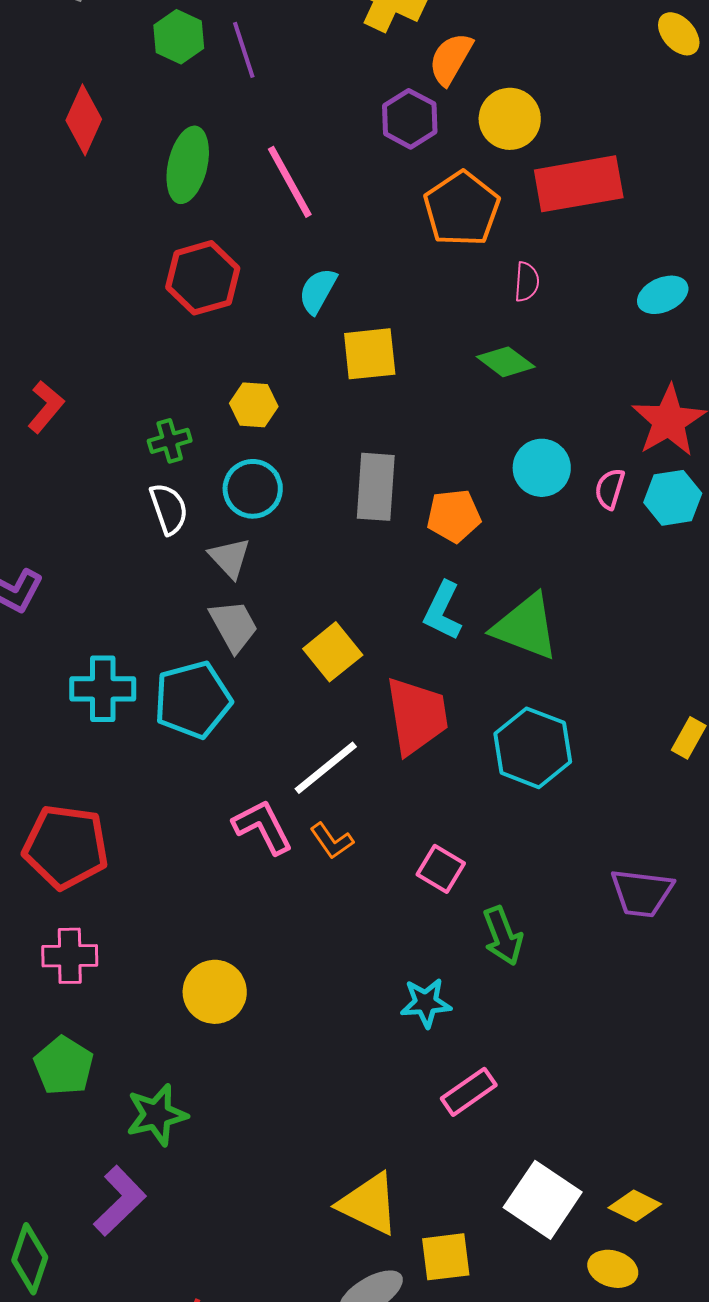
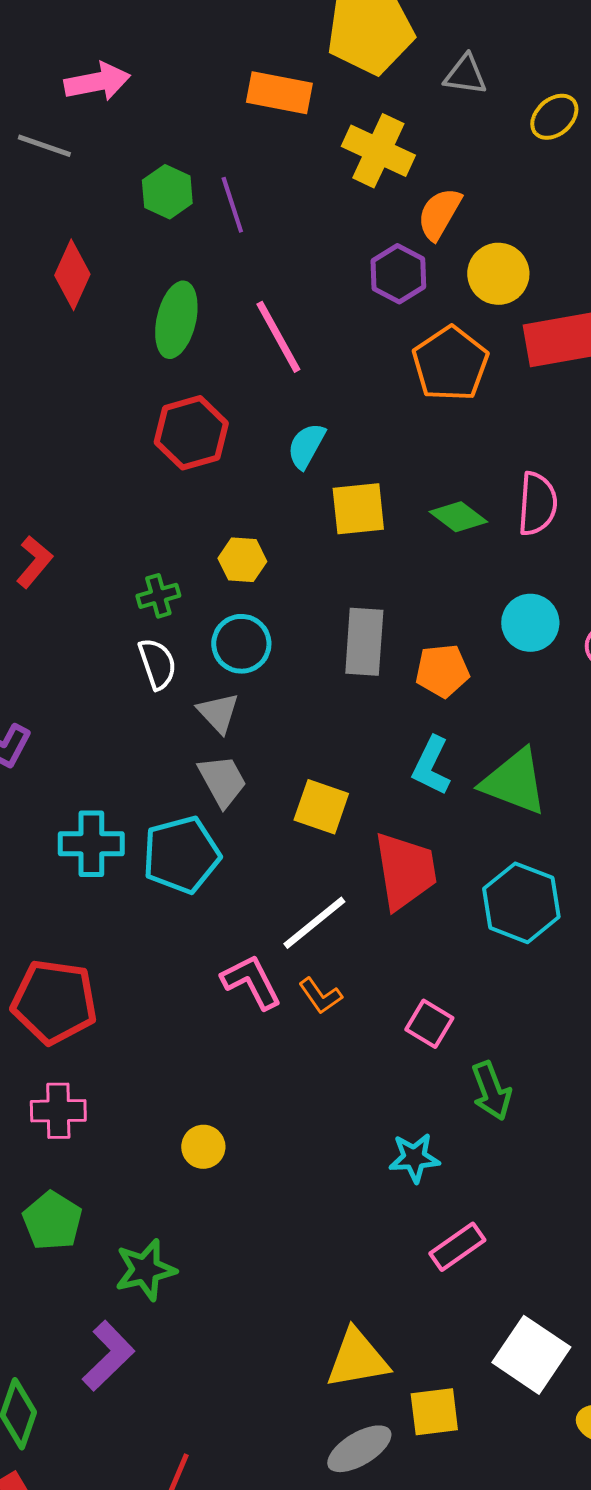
pink semicircle: (527, 282) -> (537, 504), moved, size x1.6
green diamond: (506, 362) -> (458, 517), moved
yellow square: (333, 652) -> (321, 807), turned -32
yellow circle: (215, 992) -> (203, 1147), size x0.7
yellow triangle: (369, 1204) -> (357, 1359), turned -36

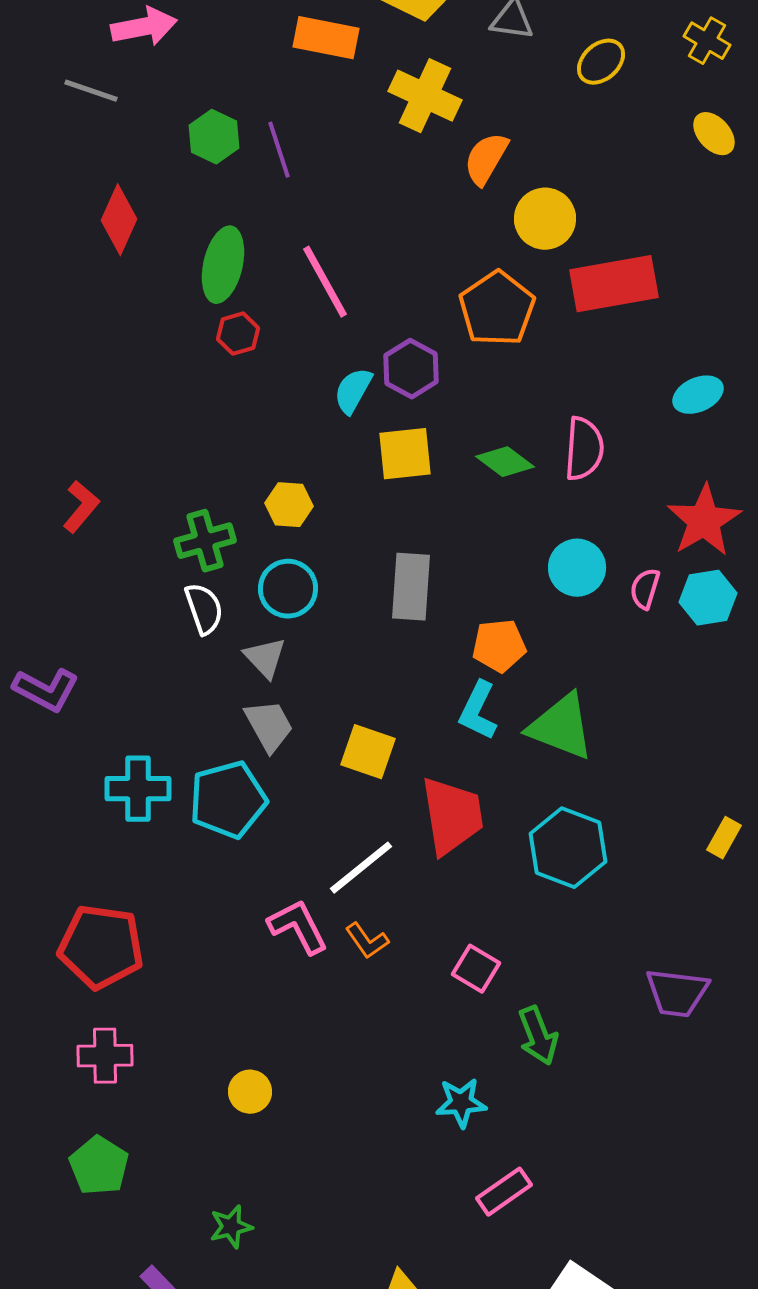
purple hexagon: (398, 274) -> (411, 369), moved
red hexagon: (191, 433) -> (238, 334), moved, size x0.6
green cross: (158, 596) -> (205, 541), size x1.4
orange pentagon: (442, 671) -> (499, 646), moved
green star: (145, 1270) -> (231, 1227), moved, size x0.7

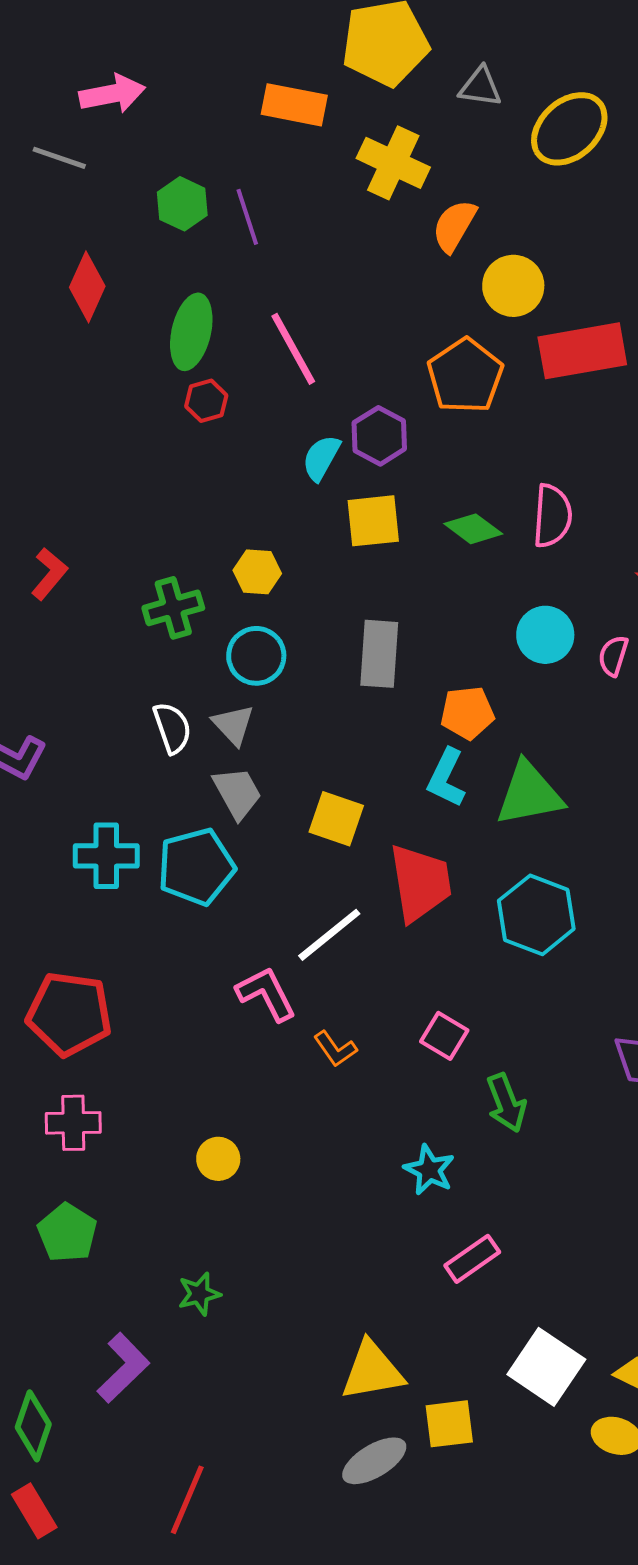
yellow ellipse: (601, 62) -> (569, 129), size x1.6
white semicircle: (204, 609) -> (172, 728), moved
green triangle: (561, 727) -> (529, 794), turned -32
orange L-shape: (367, 941) -> (335, 1049), moved
cyan star: (461, 1103) -> (429, 1170), turned 30

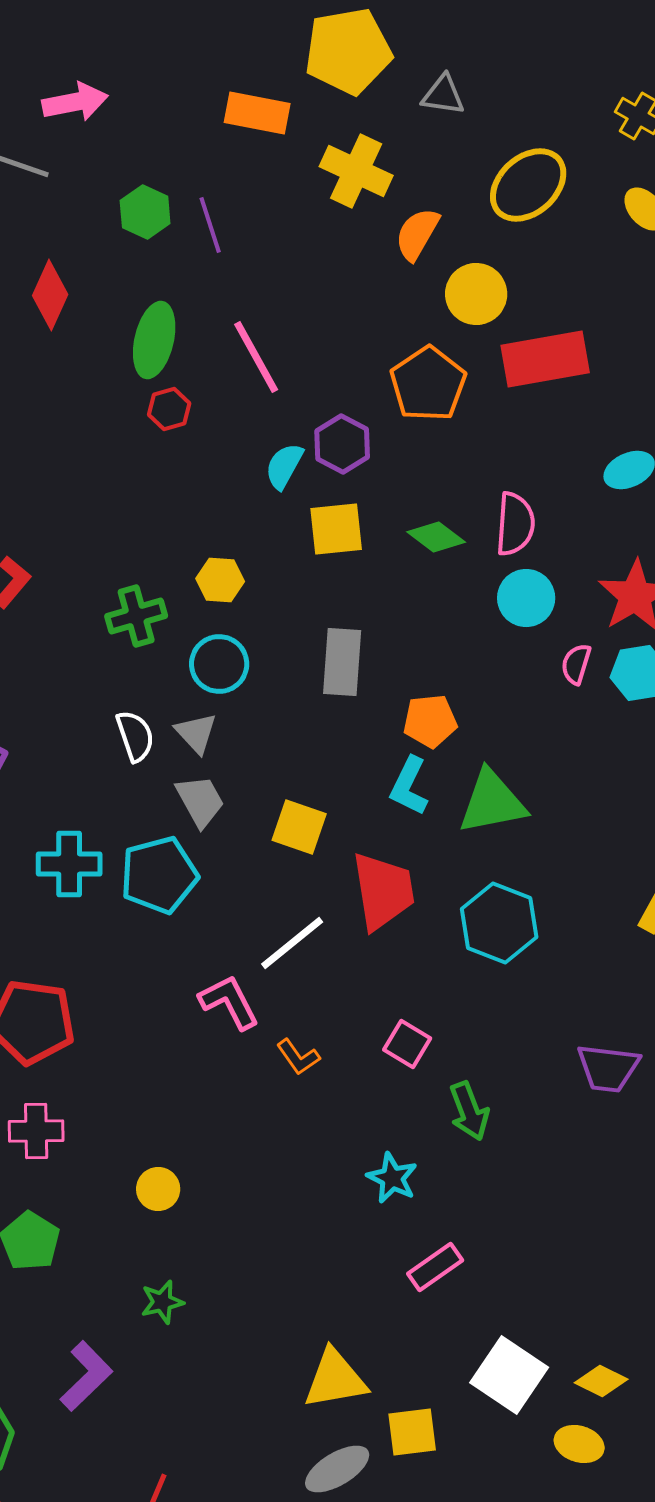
yellow ellipse: (569, 129) -> (528, 185), moved
cyan circle: (545, 635) -> (526, 598), moved
yellow circle: (218, 1159) -> (158, 1189), moved

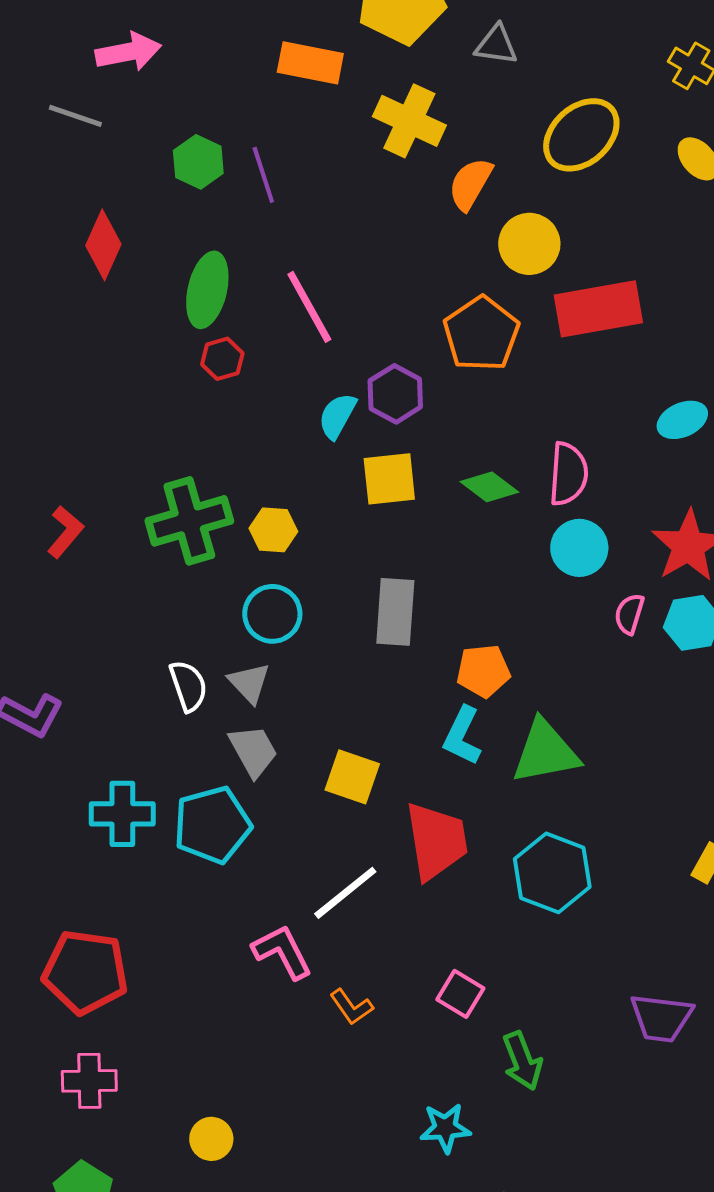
green cross: (136, 616) -> (189, 521), moved, size x1.4
cyan star: (392, 1178) -> (445, 1128), turned -30

